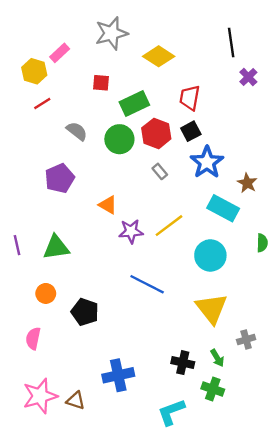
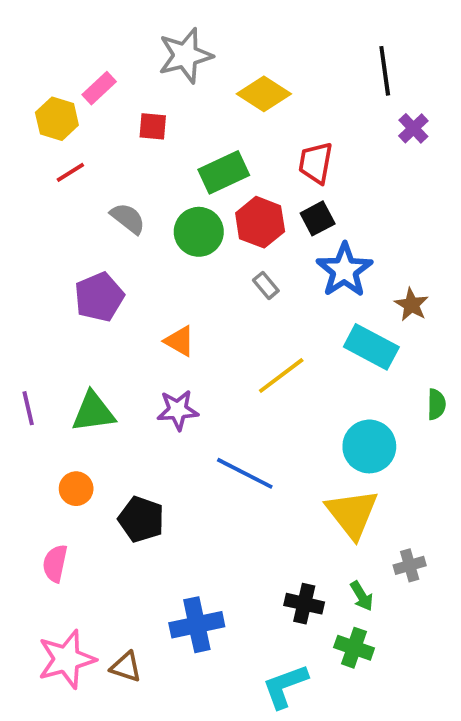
red square: (101, 83) -> (153, 126), moved
purple star: (131, 231) -> (178, 410), moved
cyan circle: (210, 255) -> (369, 446), moved

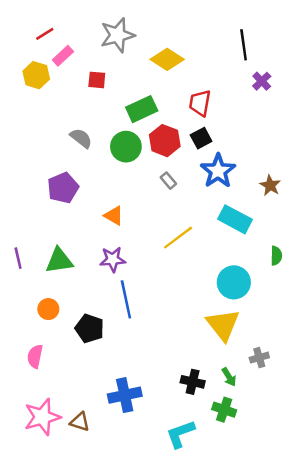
red line: (70, 172) -> (45, 34), moved
brown star: (412, 305) -> (270, 185), moved
blue line: (245, 473) -> (126, 299), moved, turned 51

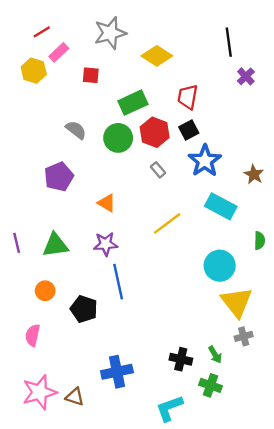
yellow triangle: (223, 325) -> (237, 302), moved

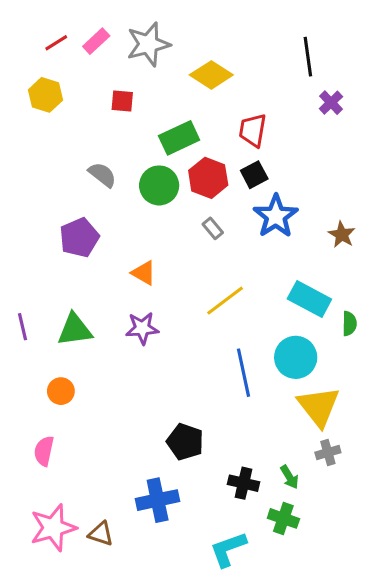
pink rectangle: (59, 52) -> (96, 41), moved
cyan rectangle: (221, 206) -> (309, 299), moved
blue line: (118, 282) -> (243, 373), moved
black pentagon: (84, 309) -> (185, 442), moved

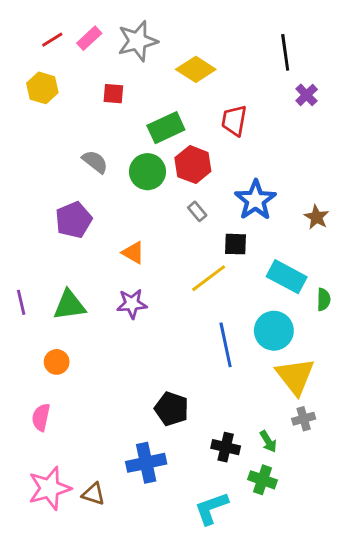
black square: (254, 175) -> (236, 244), moved, turned 30

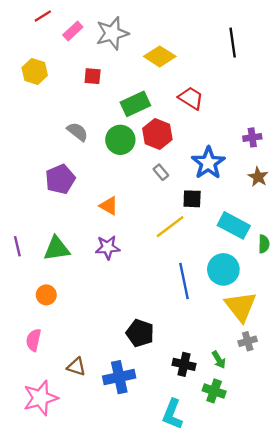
red line: (52, 40) -> (43, 16), moved
purple cross: (307, 95) -> (252, 137), moved, turned 36
red trapezoid: (234, 121) -> (191, 98), turned 112
brown triangle: (94, 494) -> (76, 367), moved
cyan L-shape: (211, 508) -> (172, 414), turned -48

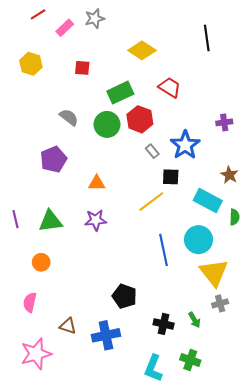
gray star: (112, 33) -> (95, 19), moved, size x0.7
gray rectangle: (161, 172) -> (152, 151), moved
brown star: (258, 177) -> (229, 175), moved
orange triangle: (109, 206) -> (97, 183), turned -30
green cross: (214, 391) -> (190, 360), moved

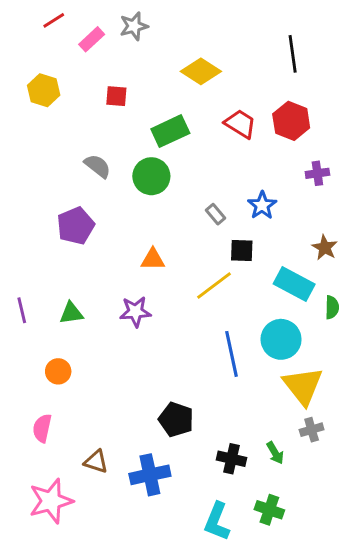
red hexagon: (140, 119) -> (291, 121), moved
blue star: (185, 145) -> (262, 205), size x0.7
orange triangle: (97, 183) -> (153, 259), moved
green triangle: (50, 221) -> (71, 313), size x0.7

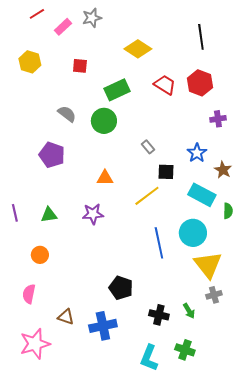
blue star: (262, 205) -> (197, 153), moved
purple pentagon: (76, 226) -> (52, 155), turned -30

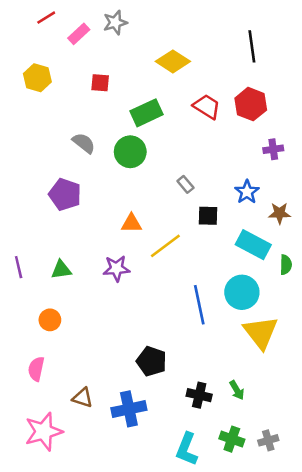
brown star: (223, 170) -> (280, 213), turned -30
yellow line: (147, 196) -> (165, 246), moved
gray cross: (214, 295) -> (268, 440), moved

